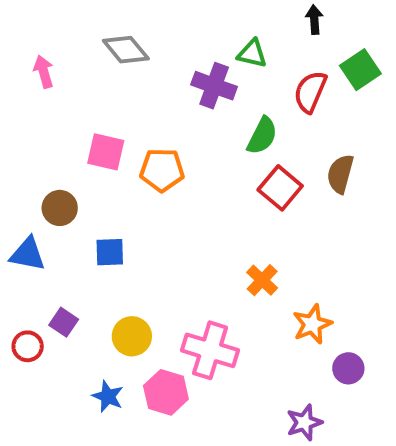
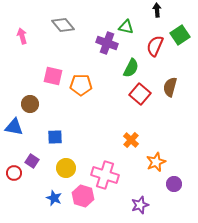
blue square: (110, 252) -> (55, 137), moved
purple star: (304, 422) -> (140, 205), moved

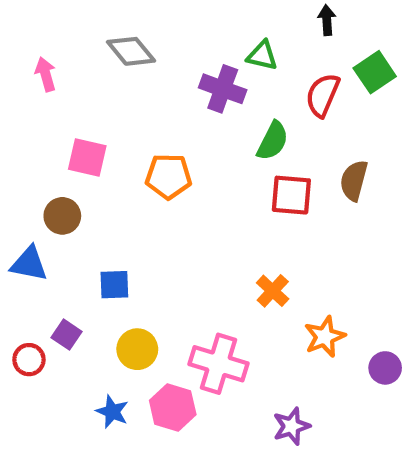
pink square: (53, 76) -> (87, 158), moved
red square: (140, 94) -> (291, 195), turned -35
purple circle: (174, 184) -> (385, 368), moved

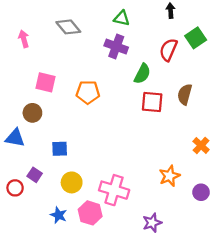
green triangle: (262, 56) -> (122, 18), moved
orange cross: (273, 291) -> (201, 145), moved

